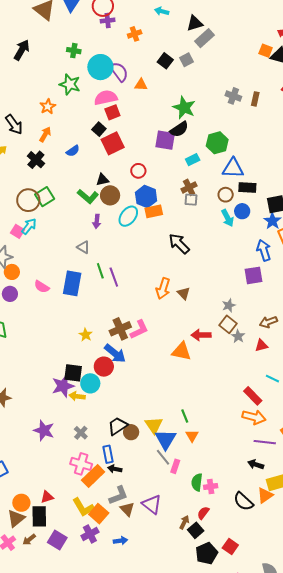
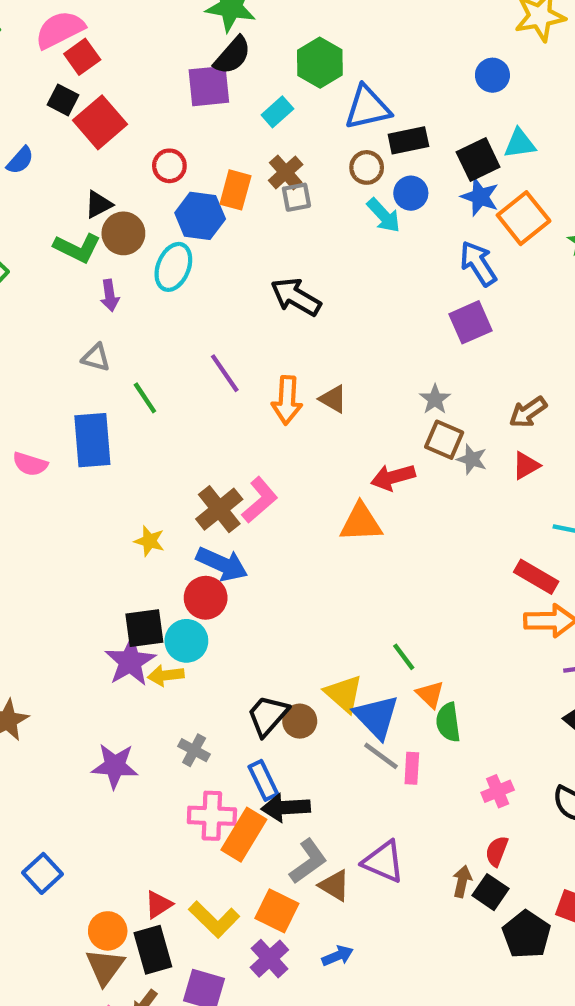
orange rectangle: (154, 211) -> (235, 190), moved, turned -48
purple line: (114, 277) -> (225, 373), moved
black arrow: (115, 469) -> (286, 808), size x1.5
green semicircle: (197, 482) -> (448, 722), moved
yellow L-shape: (83, 507) -> (214, 919), moved

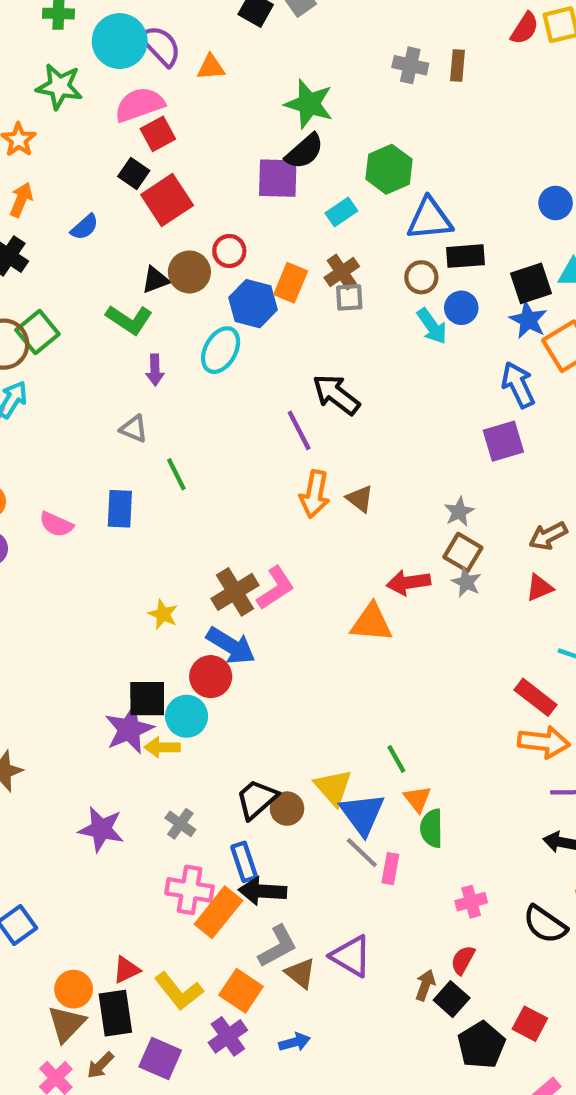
brown circle: (123, 233) -> (189, 272), moved
purple line: (225, 373) -> (299, 430), moved
blue rectangle: (92, 440) -> (120, 509), size x0.7
gray star: (472, 459) -> (466, 582), moved

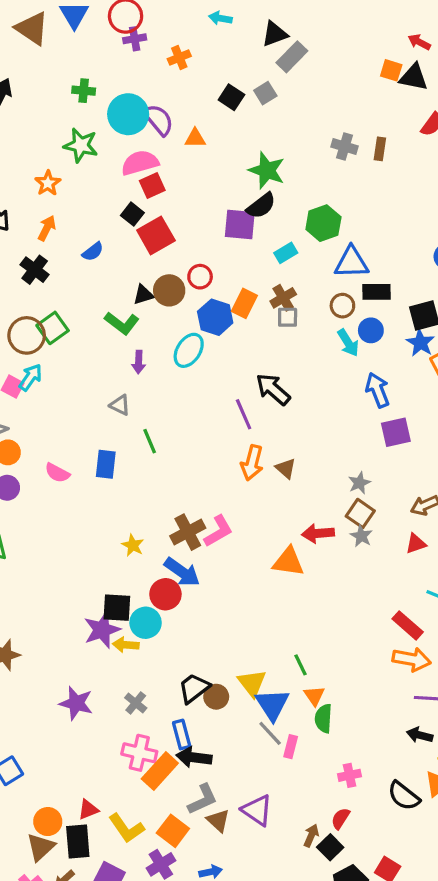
blue arrow: (518, 385) -> (378, 390), moved

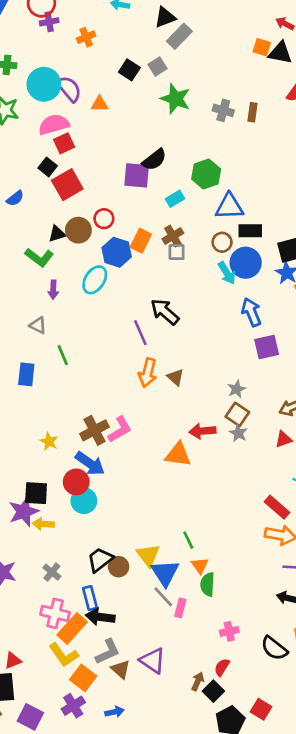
green star: (267, 170) -> (176, 99), moved
blue circle: (371, 330) -> (246, 263), size x1.5
cyan circle: (146, 623) -> (84, 501), moved
yellow L-shape: (126, 828) -> (64, 655), moved

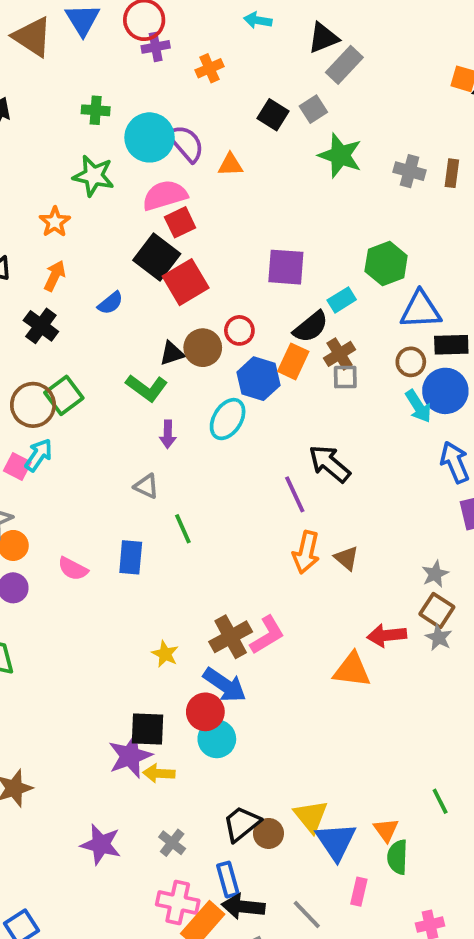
black semicircle: (154, 160) -> (311, 327), moved
black square: (48, 167) -> (157, 257), size x1.6
green line: (188, 540) -> (440, 801), moved
gray line: (163, 597) -> (307, 915), moved

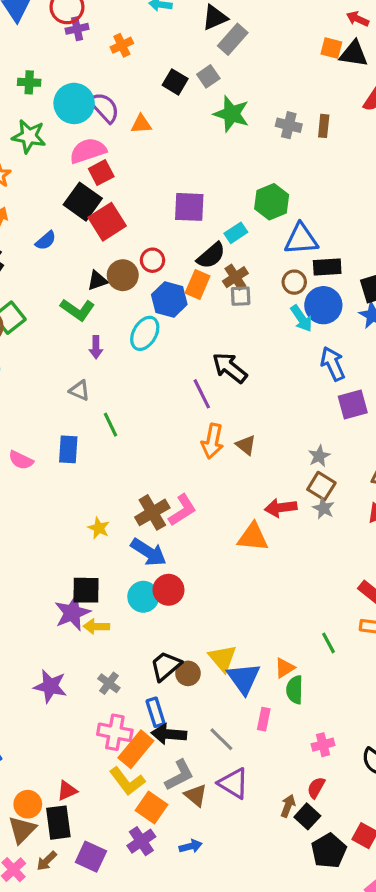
red circle: (205, 712) -> (168, 590), moved
orange triangle: (386, 830) -> (285, 668), turned 35

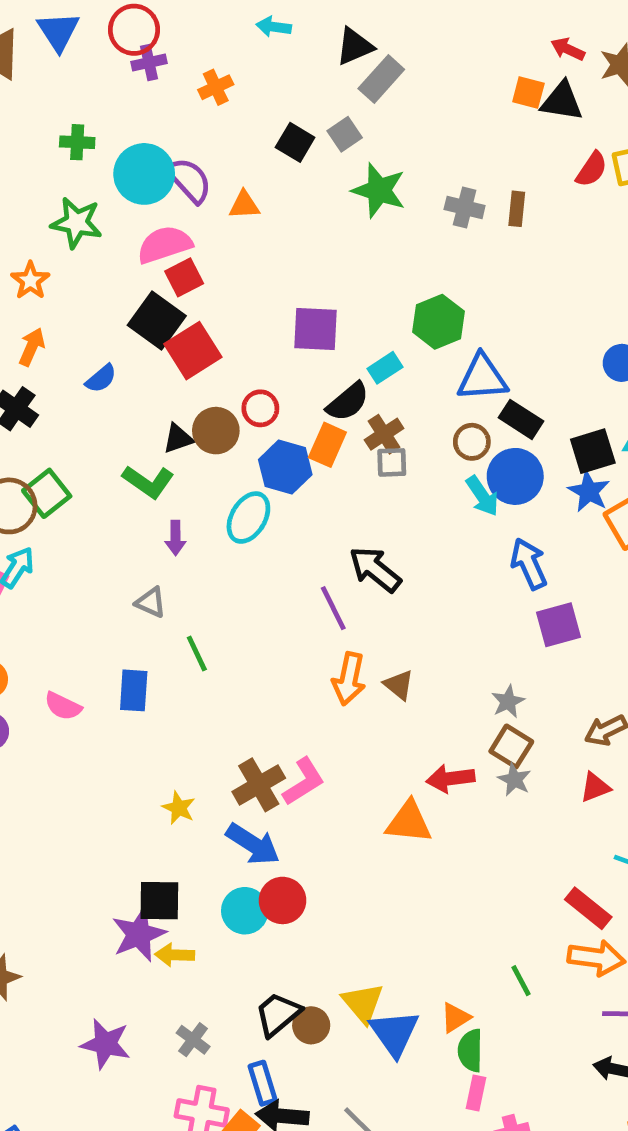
black rectangle: (327, 267) -> (521, 419), turned 36
pink rectangle: (264, 719) -> (476, 1093), moved

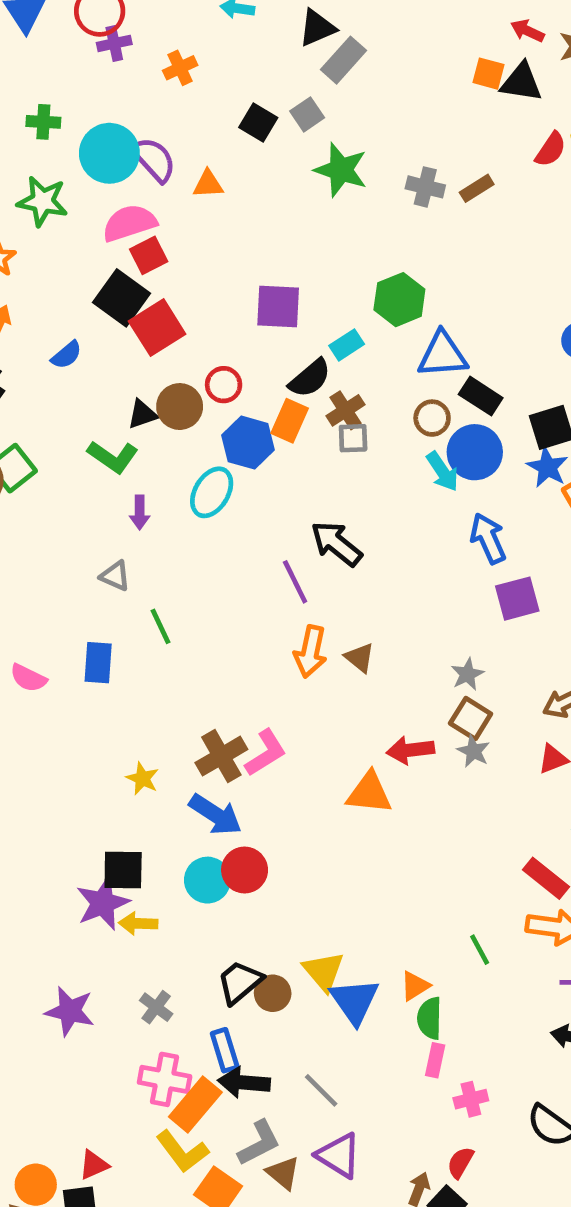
brown rectangle: (517, 209) -> (477, 188), turned 52

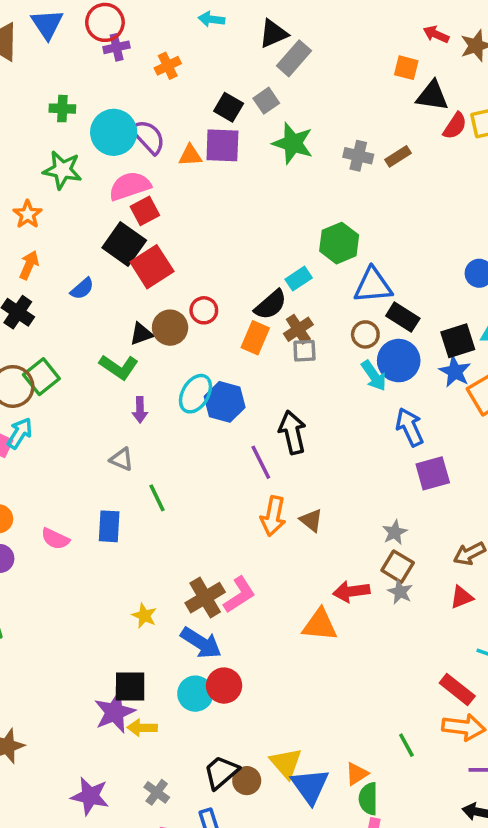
black triangle: (521, 82) -> (432, 96), moved
purple square: (278, 307) -> (222, 145), moved
blue hexagon: (248, 443) -> (225, 402), moved
black arrow: (336, 544) -> (292, 432), turned 39

